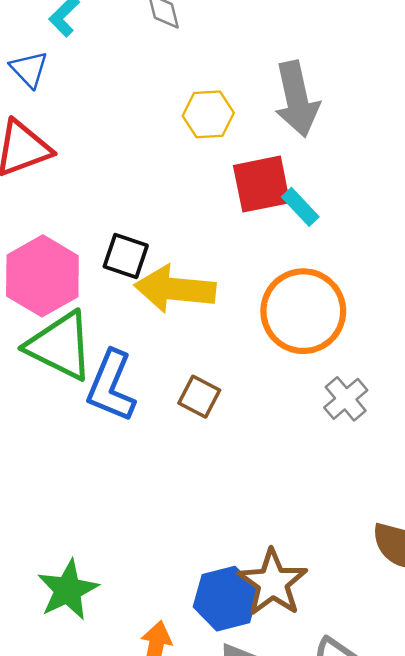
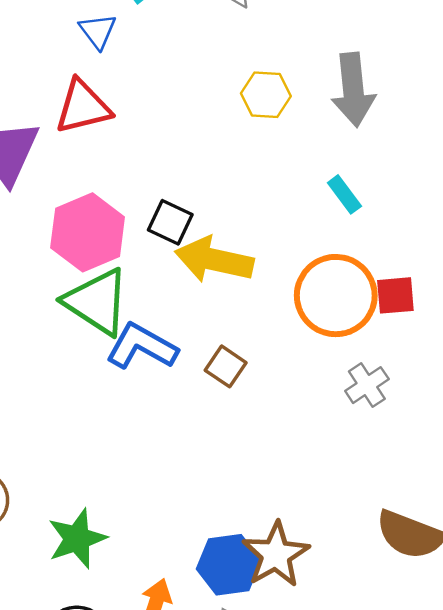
red square: (262, 184) -> (395, 295), moved, size x0.7
blue L-shape: (111, 386) -> (142, 347), turned 90

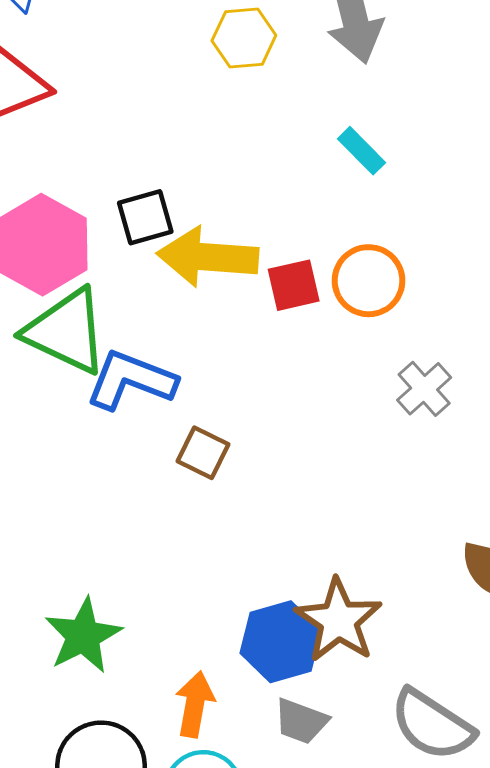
black square: (170, 222) -> (145, 217), turned -33
red square: (395, 295) -> (294, 285), moved
orange circle: (336, 296) -> (369, 281), size x0.7
brown square: (226, 366) -> (203, 453), moved

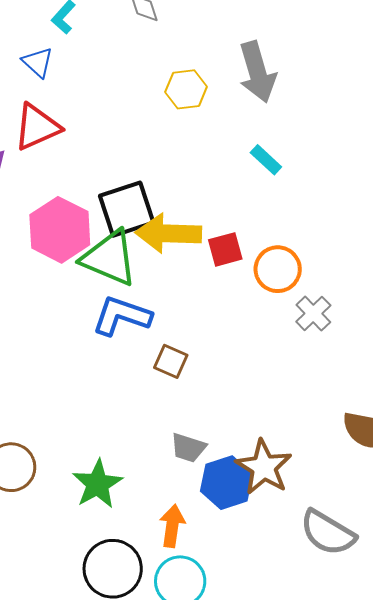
black square: (145, 217) -> (127, 209), size x1.5
orange circle: (369, 281) -> (278, 269), moved
green triangle: (66, 331) -> (109, 258), moved
gray trapezoid: (301, 721) -> (188, 448), moved

